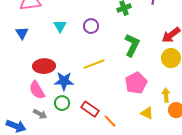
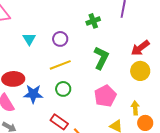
yellow line: (94, 64) -> (60, 65), moved
green circle: (62, 103) -> (63, 89), moved

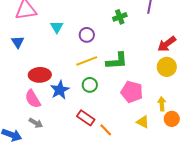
cyan triangle: (29, 39) -> (57, 27), moved
green L-shape: (101, 58) -> (117, 61), moved, turned 60
blue star: (33, 94) -> (60, 90), turned -30
pink pentagon: (105, 96) -> (132, 92), turned -30

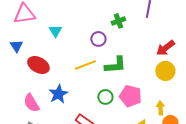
purple circle: (87, 35) -> (98, 39), moved
red ellipse: (40, 75) -> (38, 65), moved, turned 30
green circle: (90, 85) -> (105, 97), moved

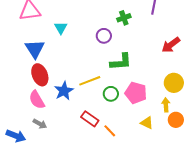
blue triangle: (16, 46) -> (35, 49), moved, size x1.5
red ellipse: (38, 65) -> (40, 75), moved, turned 40
yellow line: (85, 65) -> (90, 81), moved
yellow circle: (165, 71) -> (174, 83), moved

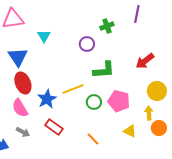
red arrow: (171, 45) -> (145, 61), moved
red rectangle: (90, 119) -> (54, 127), moved

